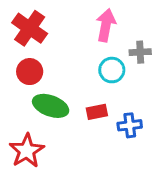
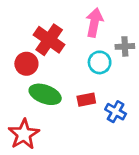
red cross: (30, 28) -> (49, 40), moved
blue cross: (130, 125) -> (116, 112), turned 36

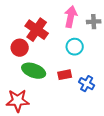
gray cross: (125, 46) -> (94, 22), moved
red star: (24, 134) -> (18, 101), turned 30

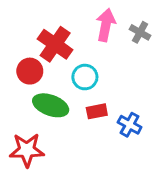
gray cross: (94, 22) -> (140, 32), turned 32
cyan circle: (75, 47) -> (85, 77), moved

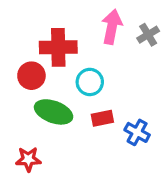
gray cross: (140, 32) -> (148, 35), turned 30
red cross: (55, 44) -> (58, 47), turned -36
red star: (27, 150) -> (28, 159), size x0.7

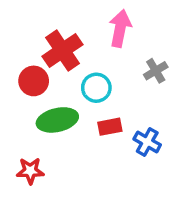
gray cross: (148, 35) -> (156, 71), moved
red cross: (58, 47) -> (62, 50), turned -33
green ellipse: (54, 112) -> (57, 120), turned -33

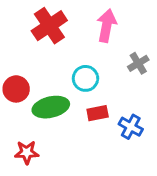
red cross: (62, 50) -> (49, 26), moved
red circle: (34, 81) -> (16, 89), moved

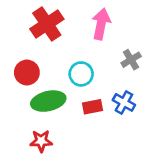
red circle: (16, 89) -> (27, 73), moved
blue cross: (131, 127) -> (124, 102), moved
red star: (27, 152) -> (41, 141), moved

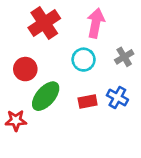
cyan circle: (81, 74) -> (84, 60), moved
green ellipse: (48, 101) -> (46, 96), turned -36
red star: (41, 141) -> (16, 121), moved

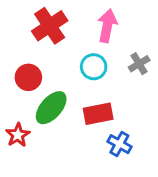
blue cross: (117, 97) -> (119, 144), moved
red rectangle: (88, 102) -> (98, 114), size x1.4
red star: (16, 121) -> (18, 135), turned -30

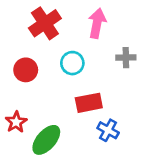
gray cross: (139, 64) -> (126, 58), turned 30
cyan circle: (94, 67) -> (72, 63), moved
green ellipse: (51, 108) -> (46, 140), moved

